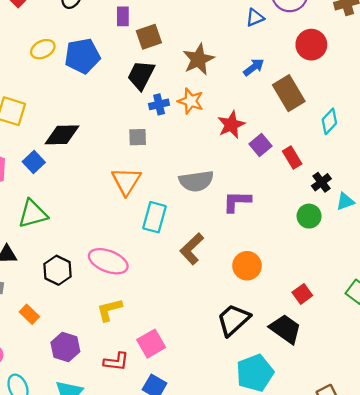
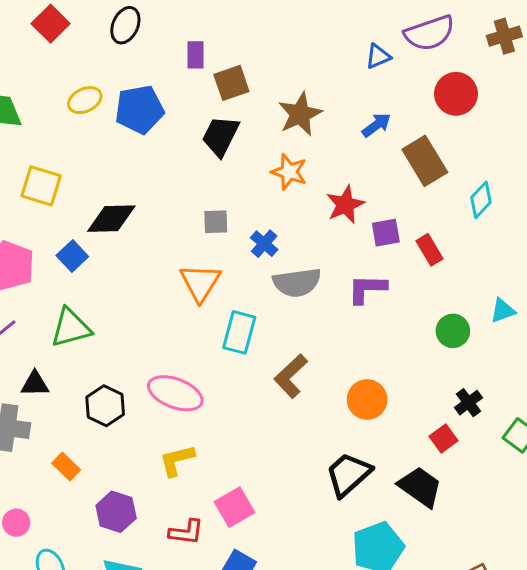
blue cross: (159, 104) -> (264, 244), moved, turned -36
purple square: (261, 145) -> (386, 233), turned 30
black cross: (321, 182) -> (468, 403), moved
purple L-shape: (237, 201) -> (367, 289), moved

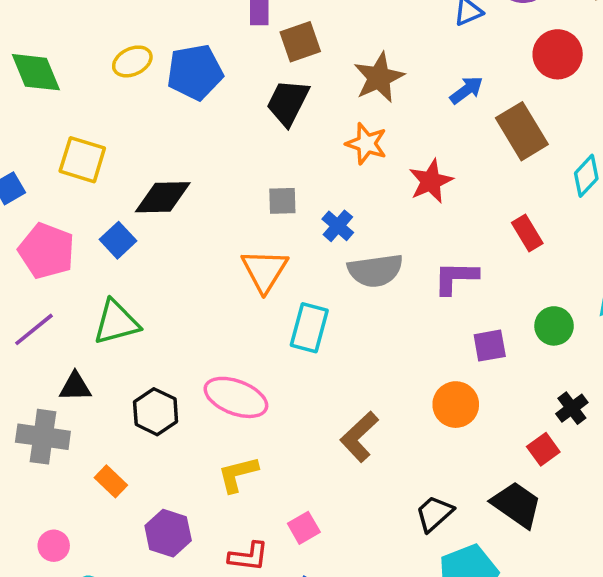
purple square: (386, 233) -> (490, 346), moved
brown L-shape: (291, 376) -> (359, 437), moved
black trapezoid: (348, 474) -> (434, 514), moved, size x0.7
pink square: (235, 507) -> (304, 528), size x0.7

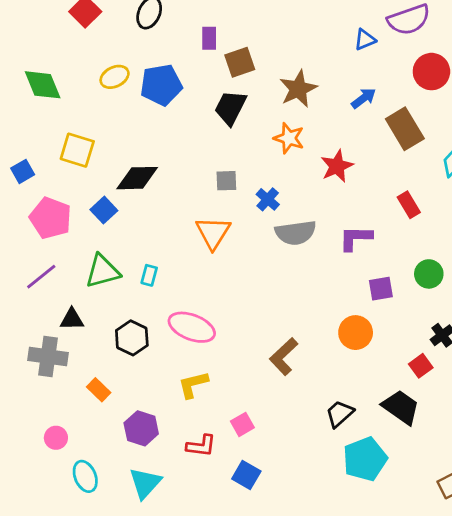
cyan rectangle: (309, 328) -> (149, 275), moved, size x0.6

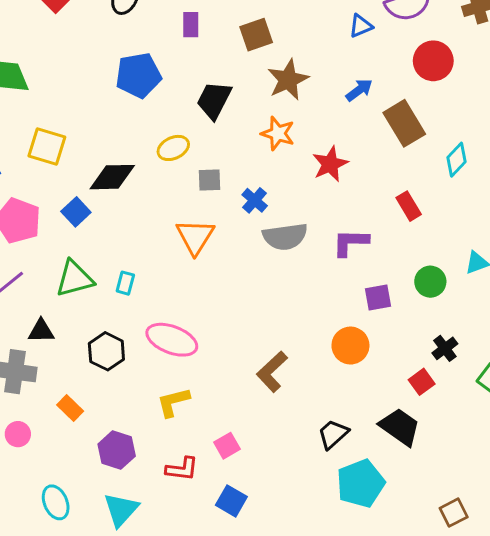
brown square: (240, 62) -> (256, 35), moved
yellow ellipse: (115, 77) -> (173, 148), moved
pink circle: (56, 438) -> (18, 434), moved

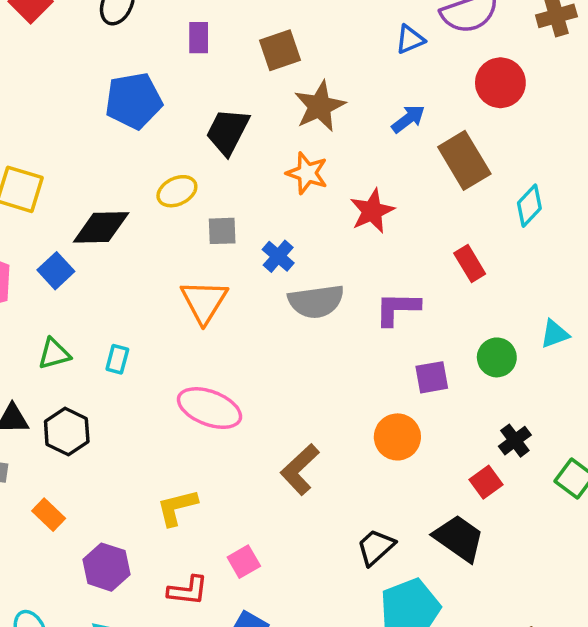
green triangle: (75, 279) -> (54, 354), size x0.7
pink ellipse: (172, 340) -> (209, 408), moved
black hexagon: (106, 351) -> (67, 432), moved

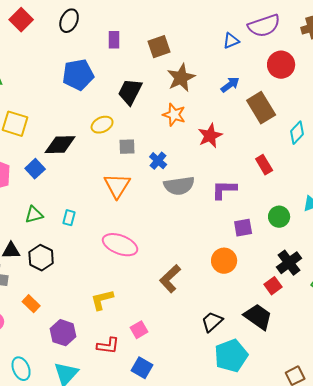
black cross: (515, 441) -> (289, 263), size x1.4

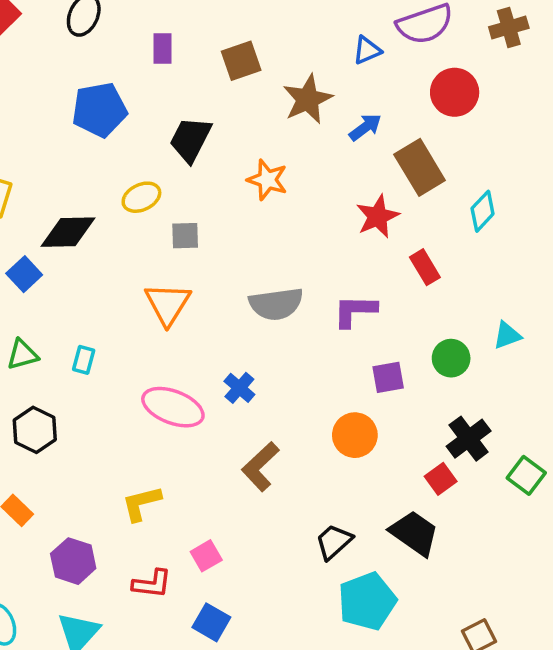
brown star: (181, 78) -> (308, 99), moved
red star: (210, 136) -> (378, 216), moved
blue cross: (158, 161) -> (239, 388), moved

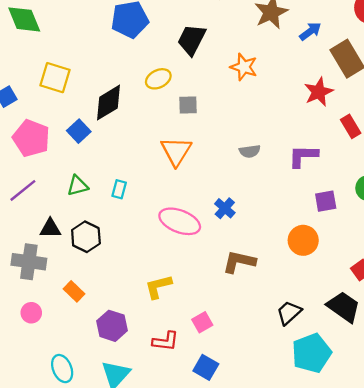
black diamond: (68, 232) -> (108, 103), turned -30
gray semicircle: (276, 304) -> (250, 151), size x0.6
brown L-shape: (260, 467) -> (239, 262), turned 56

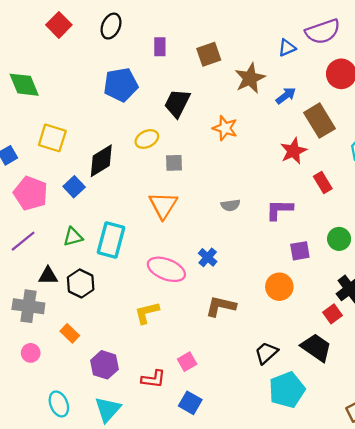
cyan rectangle: (119, 189) -> (111, 240), size x2.0
yellow L-shape: (158, 287) -> (147, 313), moved

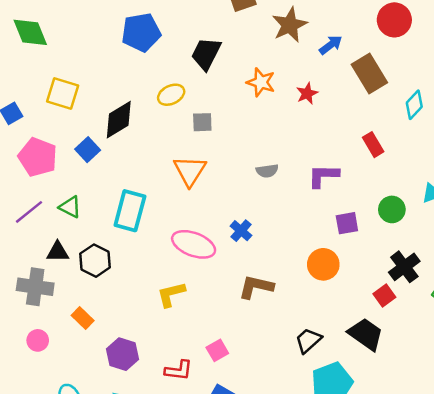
red star: (293, 151) -> (307, 93), moved, size x0.7
green triangle: (73, 237) -> (70, 207), moved, turned 42

